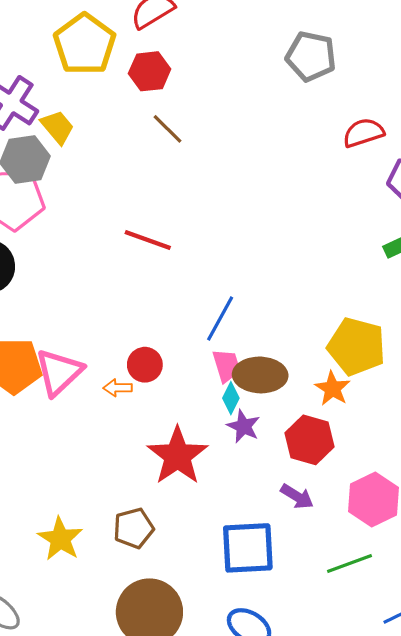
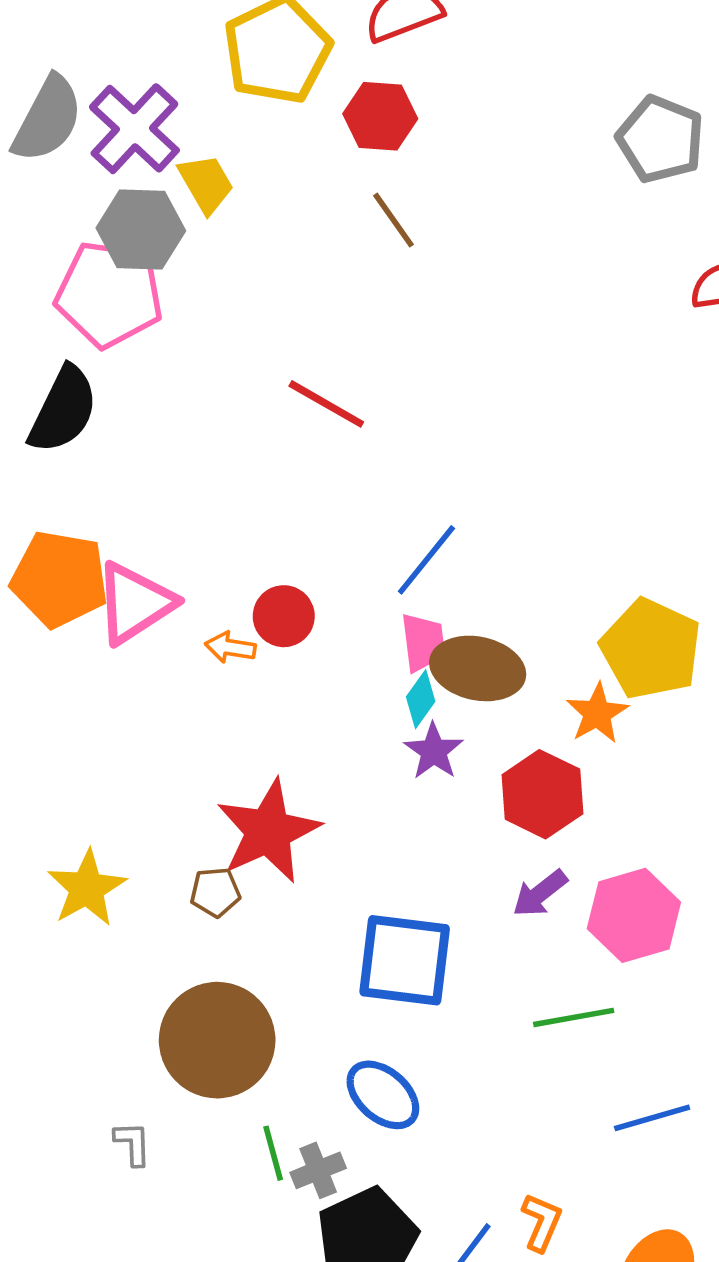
red star: (177, 456) -> (268, 831), moved
purple arrow: (297, 496) -> (540, 893), moved, turned 100
brown pentagon: (134, 528) -> (215, 892), size x0.7

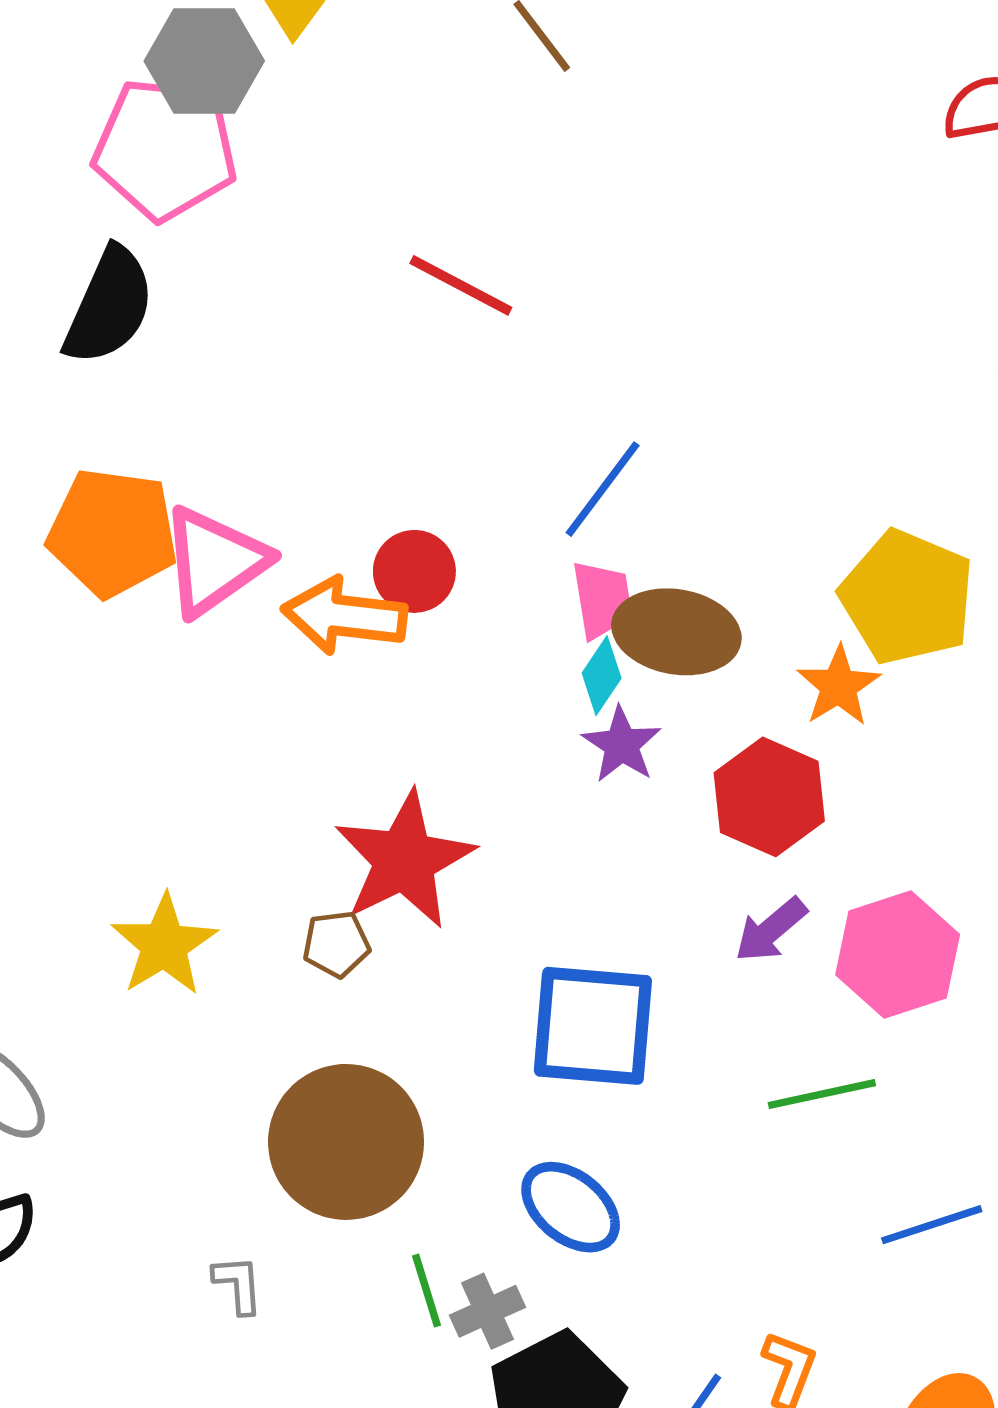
orange arrow: (230, 647) -> (344, 616), size x1.8

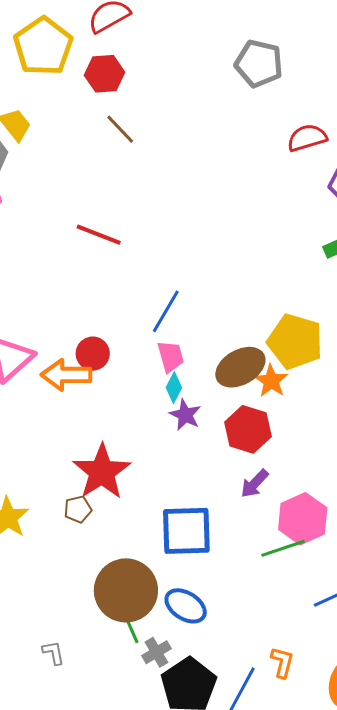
brown ellipse: (676, 632) -> (240, 367), moved, turned -33
pink hexagon: (898, 955) -> (303, 519), moved
brown circle: (346, 1142) -> (126, 590), moved
green line: (426, 1291) -> (131, 629), moved

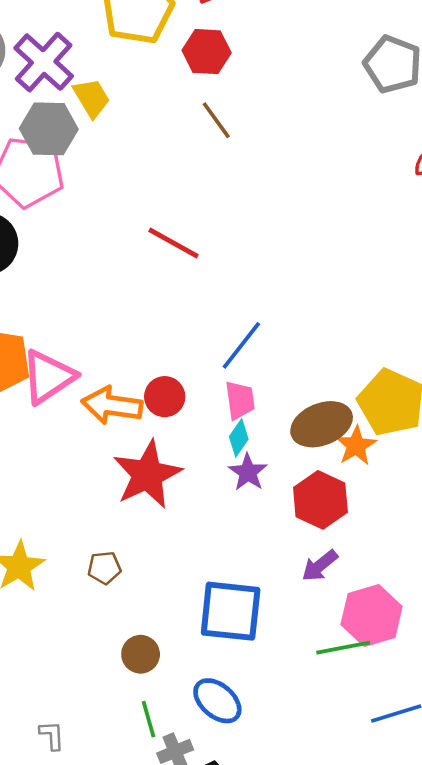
red circle: (93, 354) -> (165, 397), moved
red star: (102, 472) -> (147, 475), moved
brown circle: (126, 590) -> (141, 654), moved, size x0.5

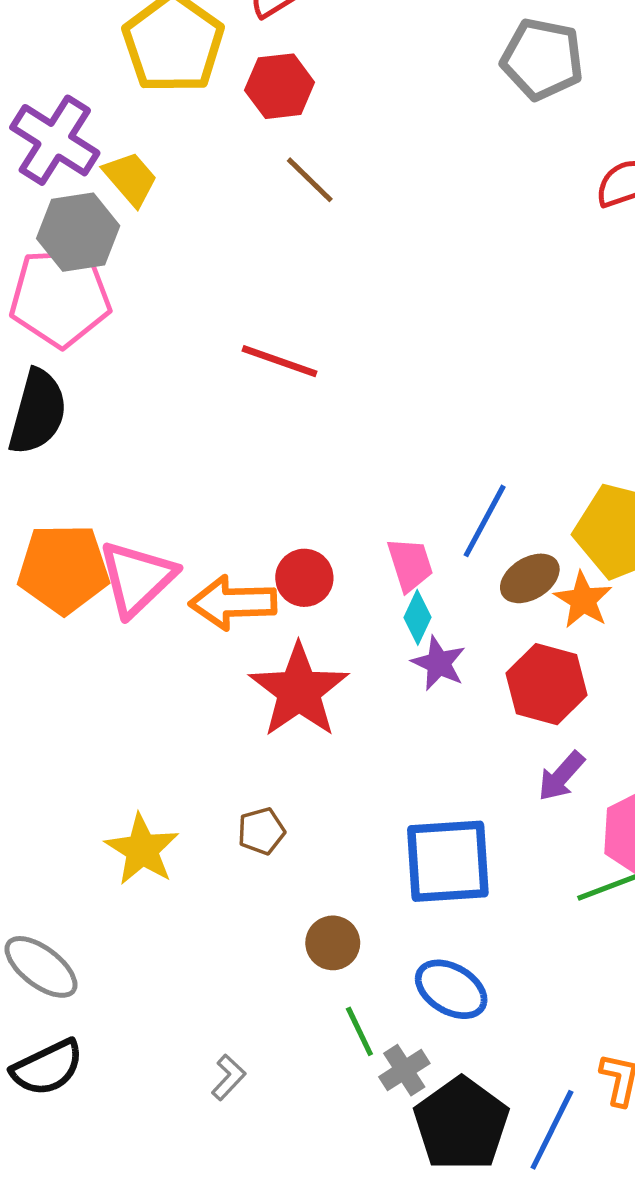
blue line: (241, 345) -> (485, 521), moved
brown ellipse: (322, 424) -> (530, 578), size x0.7
gray L-shape: (52, 735) -> (228, 1077), turned 56

